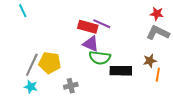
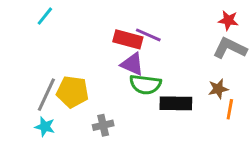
cyan line: (23, 11) -> (45, 16), moved, turned 64

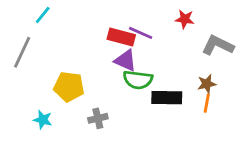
red star: (228, 20) -> (185, 19), moved
gray line: (46, 95) -> (22, 52), moved
orange line: (230, 109) -> (207, 103), moved

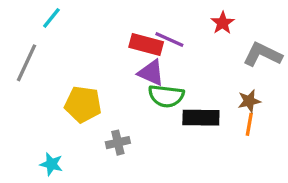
red star: (185, 19) -> (223, 23), turned 30
cyan star: (43, 120) -> (51, 164), moved

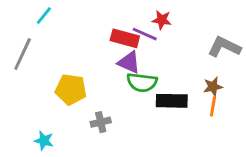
red star: (223, 23) -> (162, 20), moved, turned -30

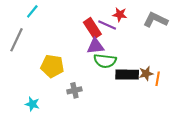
red rectangle: (125, 38) -> (92, 28), turned 42
gray L-shape: (224, 47) -> (156, 20), moved
purple triangle: (129, 62) -> (96, 46), turned -30
brown star: (213, 87) -> (146, 74), moved

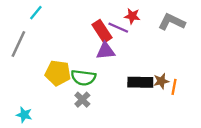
green semicircle: (105, 61) -> (83, 78), moved
gray cross: (74, 90) -> (82, 100), turned -32
cyan star: (32, 104) -> (24, 115), moved

